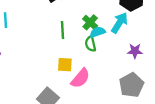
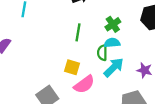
green cross: (90, 22) -> (113, 24), moved
cyan arrow: (119, 23) -> (114, 67), moved

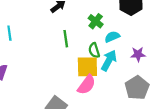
cyan semicircle: (112, 43) -> (112, 37), moved
yellow square: (72, 67) -> (87, 67), moved, size x1.5

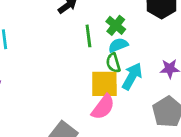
cyan semicircle: (112, 37) -> (118, 45), moved
green line: (66, 39) -> (88, 36), moved

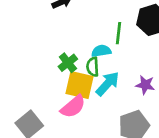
green cross: (116, 25) -> (68, 63), moved
green line: (88, 36) -> (119, 33), moved

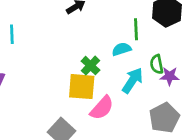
green semicircle: (93, 67) -> (157, 64), moved
yellow square: (80, 85) -> (82, 87), moved

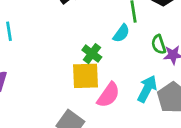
cyan semicircle: (122, 49) -> (121, 33), turned 150
cyan arrow: (132, 80) -> (147, 89), moved

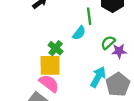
green semicircle: (159, 44) -> (108, 43), turned 64
pink semicircle: (108, 95) -> (49, 83), moved, turned -90

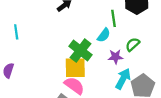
green cross: (56, 48) -> (81, 51), size x1.5
purple star: (119, 51) -> (116, 57), moved

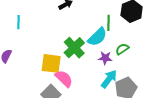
cyan semicircle: (104, 35) -> (97, 37), size x1.5
yellow square: (75, 68) -> (51, 63), moved

